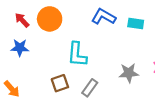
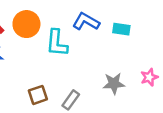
cyan L-shape: (77, 55) -> (57, 43), moved

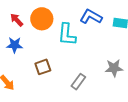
brown square: (38, 95) -> (43, 67), moved

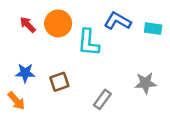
blue star: (15, 45) -> (25, 73), moved

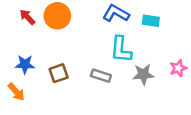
cyan L-shape: (88, 42) -> (121, 49), moved
gray rectangle: (102, 99) -> (101, 76), moved, turned 72

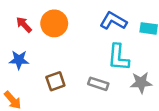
blue star: (25, 64) -> (19, 60), moved

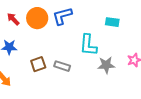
blue L-shape: (113, 21) -> (62, 16), moved, turned -45
gray rectangle: (98, 84) -> (62, 66), moved

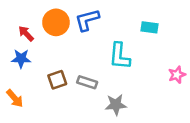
red arrow: (13, 19) -> (26, 34), moved
gray star: (106, 65) -> (116, 105), moved

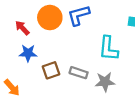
blue star: (21, 59) -> (28, 53), moved
gray star: (116, 105) -> (105, 82), moved

